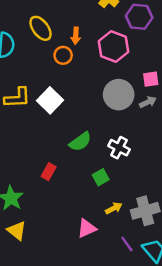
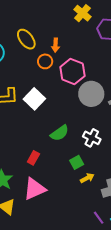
pink hexagon: (113, 47) -> (72, 72), moved
yellow arrow: (114, 208) -> (87, 178), moved
pink triangle: (87, 228) -> (35, 189), moved, size x1.4

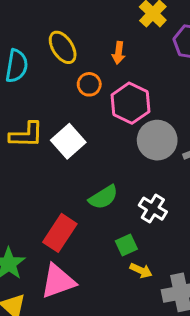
orange arrow: (56, 45) -> (119, 53), moved
red rectangle: (33, 158) -> (60, 233), size x1.6
yellow arrow: (87, 178) -> (141, 270), turned 48

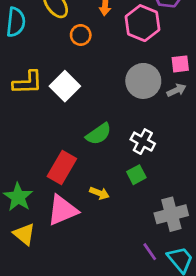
pink hexagon: (131, 103) -> (142, 23), moved
green square: (126, 245) -> (136, 175), moved
yellow arrow: (141, 270) -> (99, 193), moved

